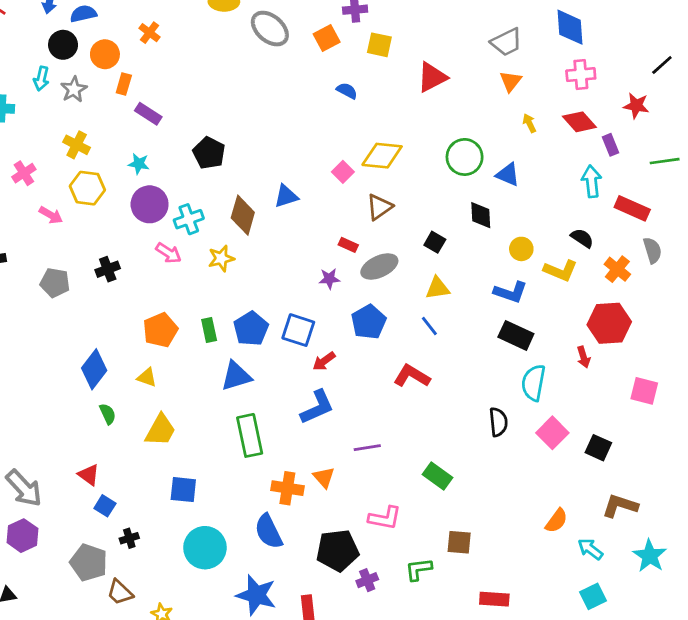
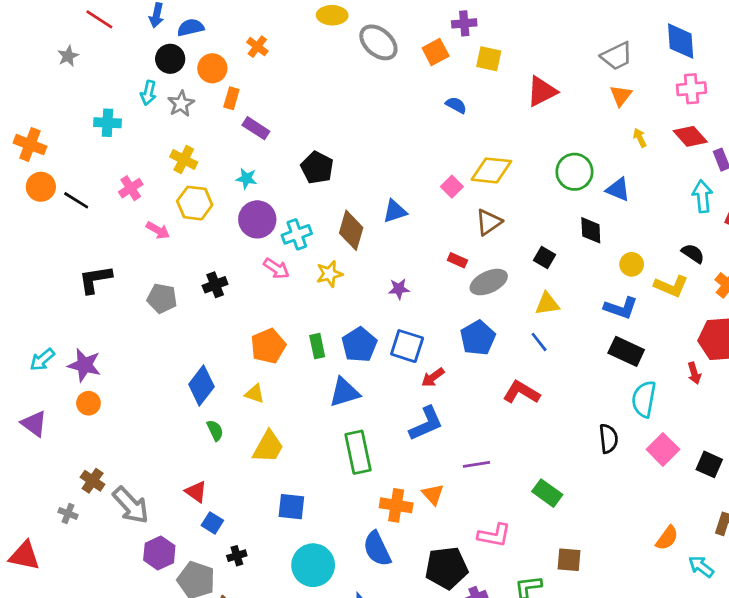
purple star: (329, 279) -> (399, 289), moved
purple hexagon: (22, 536) -> (159, 553), moved

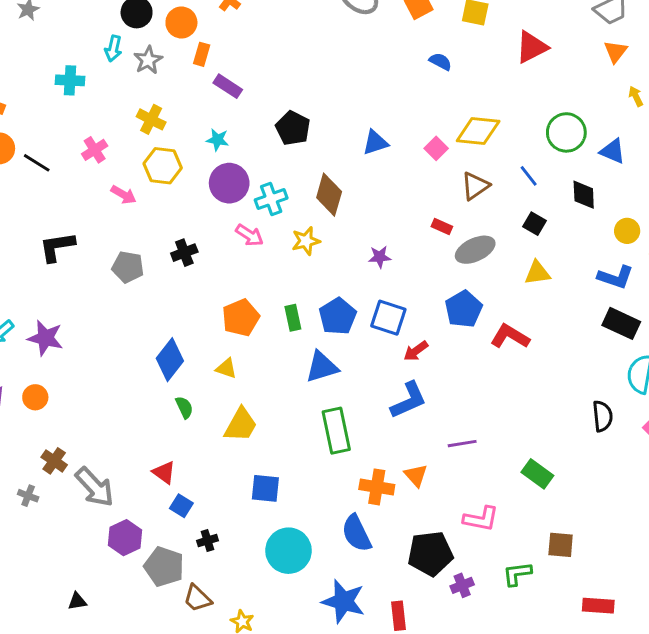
blue triangle: (395, 211) -> (375, 143), moved
blue line: (539, 342) -> (529, 176), moved
red L-shape: (521, 392) -> (510, 336), moved
orange circle: (88, 403) -> (35, 397), moved

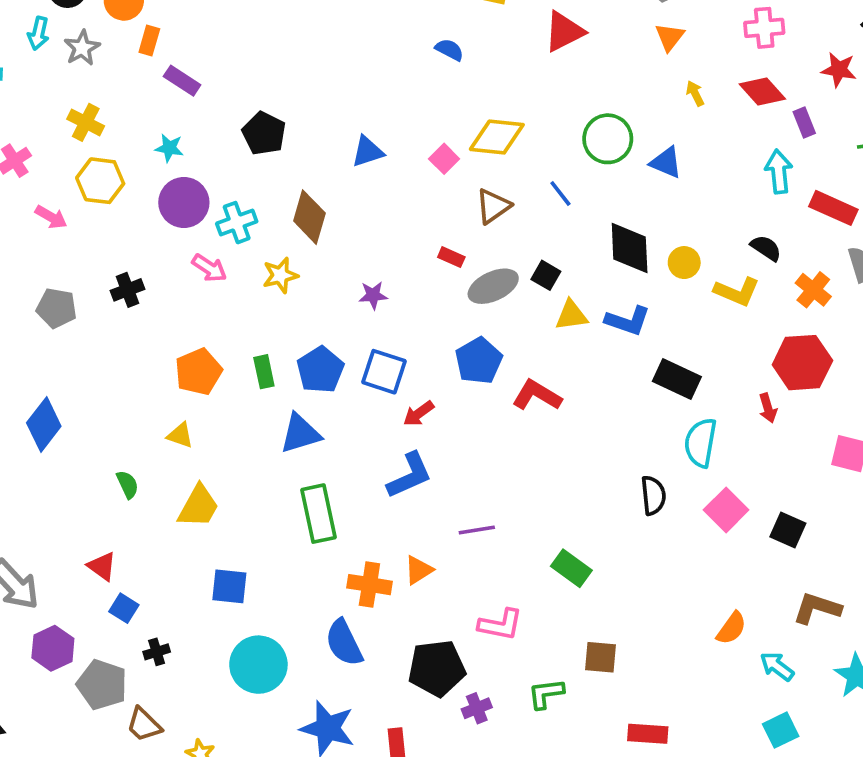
black diamond: (584, 195) -> (630, 248), moved, size x1.4
black square: (534, 224) -> (546, 275), moved
blue L-shape: (616, 277) -> (628, 321), moved
blue diamond: (170, 360) -> (44, 424), moved
orange triangle: (416, 475) -> (419, 570), turned 40

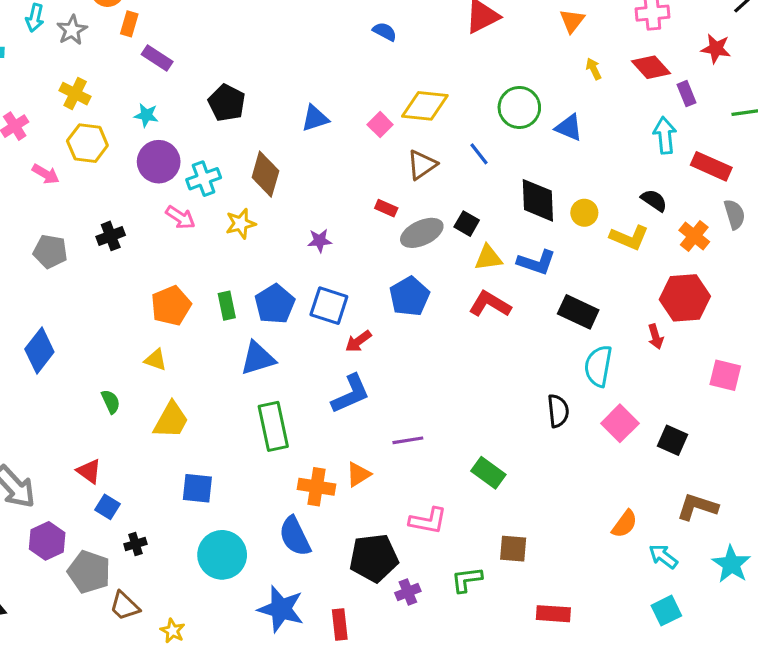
red L-shape: (537, 395) -> (490, 304), moved

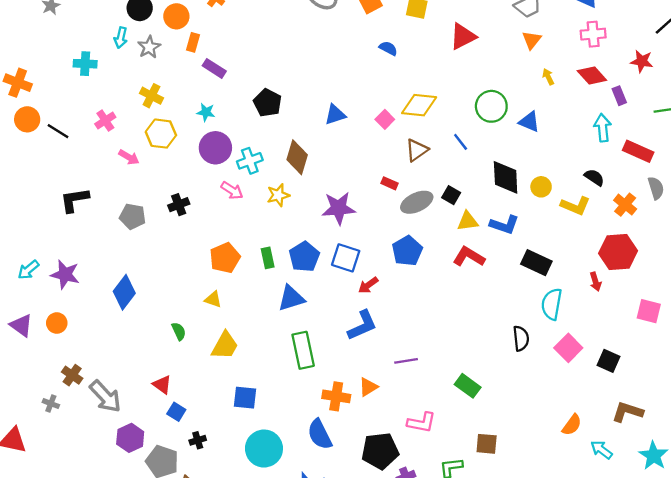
purple star: (320, 241) -> (339, 208), size x1.8

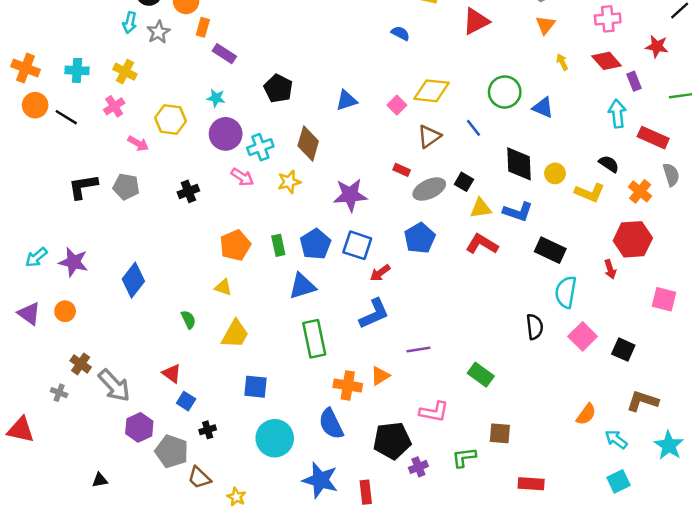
cyan cross: (85, 64) -> (77, 70), moved
yellow cross: (151, 96) -> (125, 72), moved
gray pentagon: (133, 216) -> (126, 187), moved

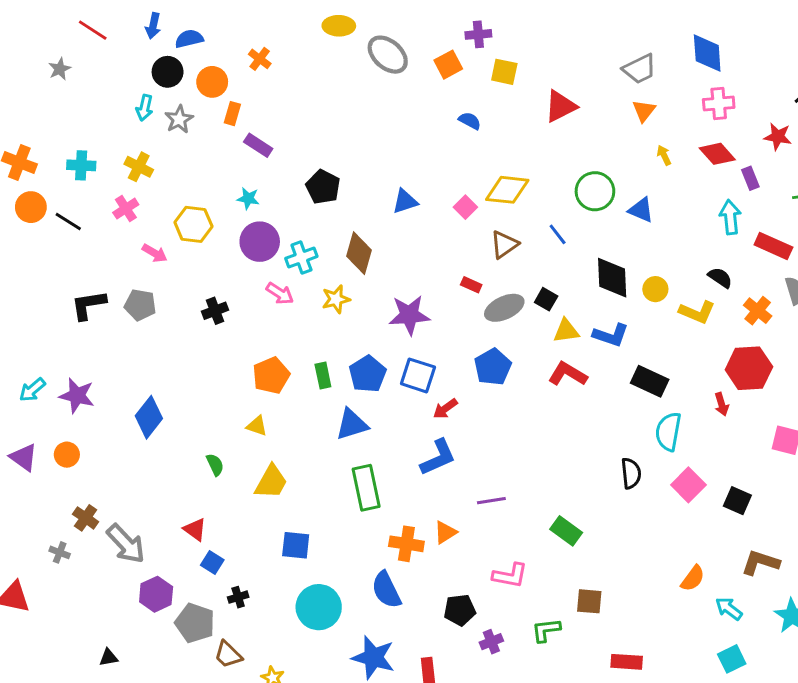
black pentagon: (392, 441) -> (460, 610), size x0.7

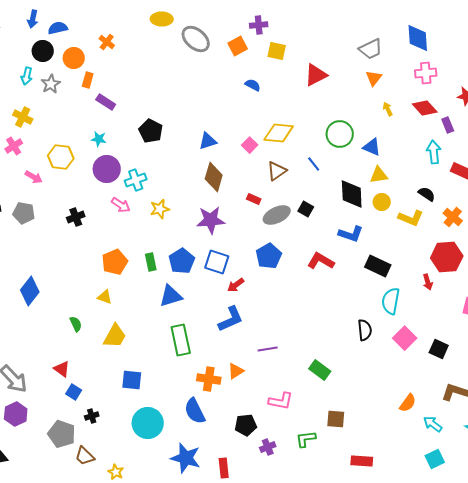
brown diamond: (359, 253) -> (214, 177), moved
yellow triangle: (566, 331) -> (379, 175), moved
purple hexagon: (156, 594) -> (16, 414), moved

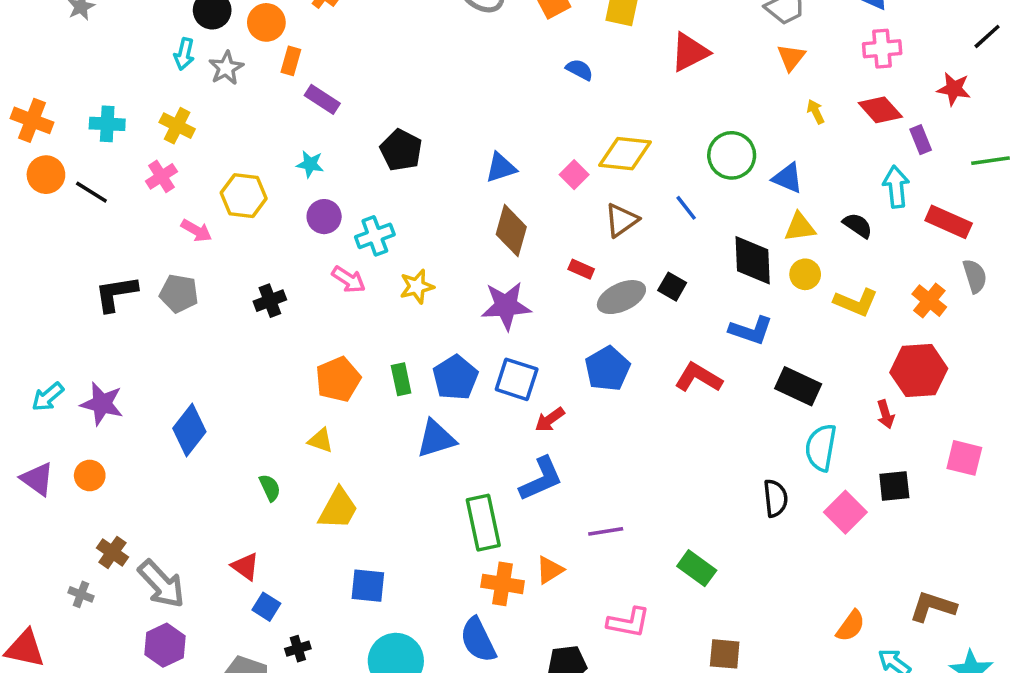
purple circle: (107, 169) -> (324, 217), size x0.7
black semicircle: (427, 194) -> (858, 225), moved
green rectangle: (181, 340) -> (483, 523), moved
black square: (439, 349) -> (894, 486), moved, turned -30

